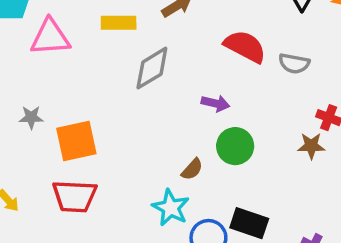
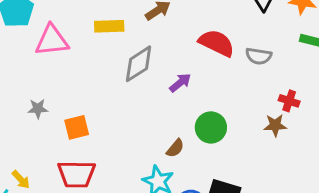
purple arrow: (215, 103) -> (180, 83), moved, turned -50
orange square: (76, 141) -> (77, 127), size x0.7

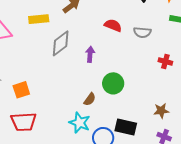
red semicircle: (217, 43) -> (113, 25), size x0.7
purple arrow: (180, 83) -> (90, 54), turned -42
brown star: (275, 125) -> (161, 111), moved

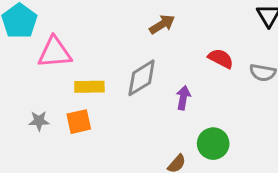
yellow rectangle: (39, 19) -> (89, 87), moved
orange square: (21, 90) -> (79, 122), moved

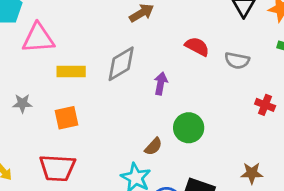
orange square: (79, 122) -> (67, 118), moved

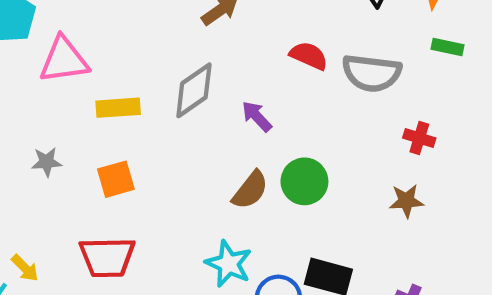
gray semicircle: (237, 61) -> (372, 73), size x1.5
purple arrow: (161, 83) -> (257, 116), turned -50
brown semicircle: (153, 146) -> (250, 190), moved, size x1.4
brown star: (252, 173) -> (406, 201), moved

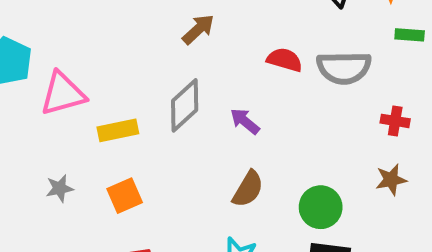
green circle: (304, 181) -> (321, 207), moved

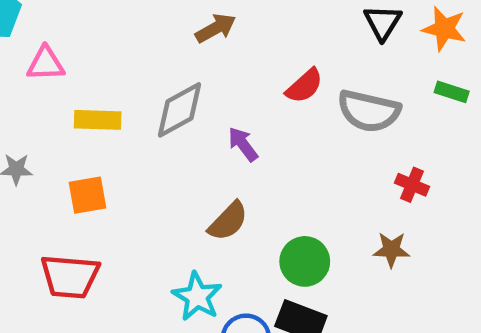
red semicircle: (285, 60) -> (304, 86), turned 108
pink triangle: (63, 94) -> (46, 64), size x0.7

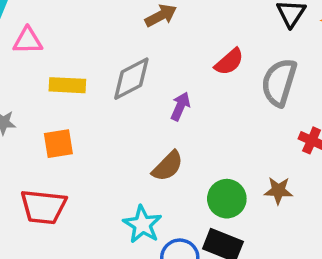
gray semicircle: (369, 111) -> (279, 82), turned 93
purple arrow: (243, 144) -> (180, 106), turned 60
brown star: (391, 250) -> (278, 191), moved

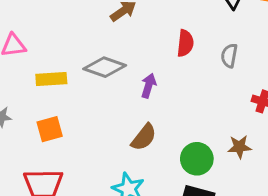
red semicircle: (229, 62) -> (185, 43), turned -36
gray diamond: (131, 79) -> (105, 67), turned 54
gray semicircle: (279, 82) -> (229, 56), size x0.6

